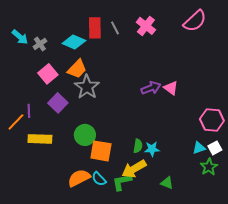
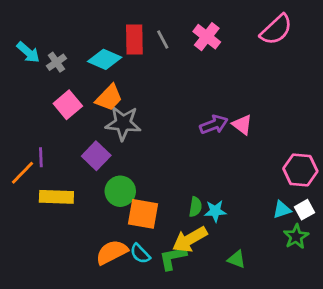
gray star: (87, 87) -> (123, 123), turned -30
purple square: (58, 103) -> (96, 156), moved

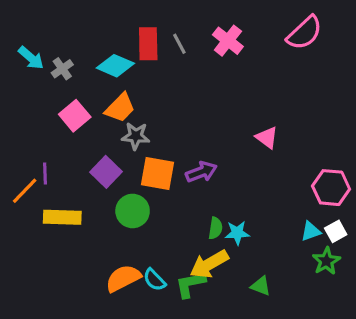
gray star: (123, 123) -> (136, 136), size x0.7
purple arrow: (214, 125) -> (201, 172), moved
orange square: (143, 214) -> (158, 173), moved

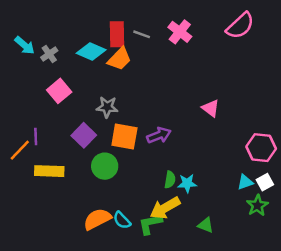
gray line: (179, 44) -> (142, 34), turned -42
orange trapezoid: (120, 108) -> (119, 59), moved

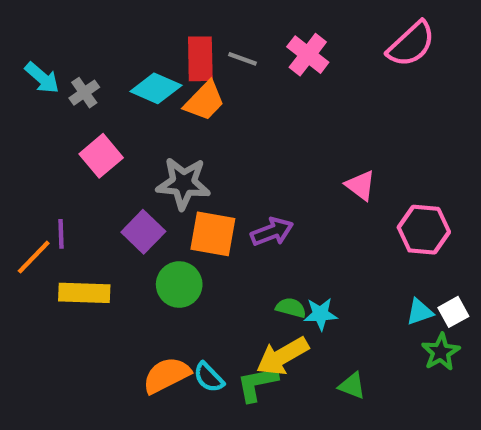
gray star: (107, 107) -> (183, 183), size x1.4
pink hexagon: (261, 148) -> (424, 230), moved
green semicircle: (170, 180) -> (291, 308), turned -84

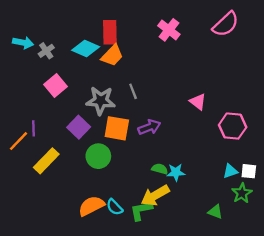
gray line: (242, 59) -> (133, 91), moved, turned 49
cyan arrow: (42, 78) -> (23, 43), turned -30
yellow rectangle: (84, 293) -> (46, 161), turned -48
white square: (453, 312) -> (249, 171), turned 35
green triangle: (352, 386) -> (215, 212), moved

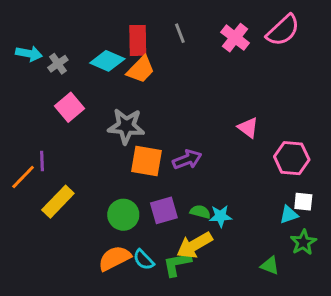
pink cross: (169, 30) -> (235, 38), moved
gray line: (133, 91) -> (180, 33), moved
purple square: (79, 127) -> (164, 210), moved, turned 30
green circle: (98, 156) -> (123, 215), moved
white square: (249, 171) -> (303, 202), moved

